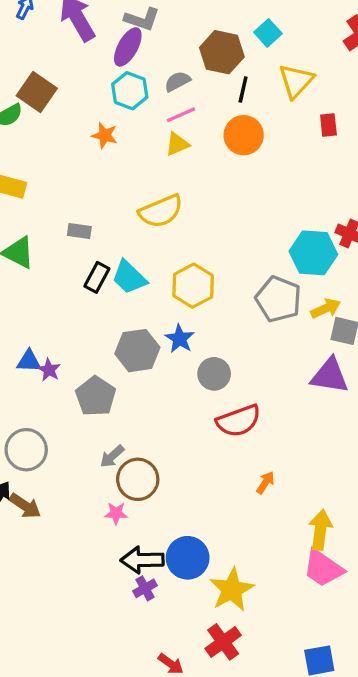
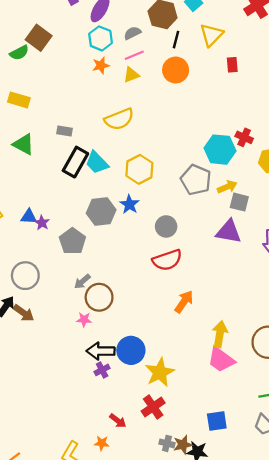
orange star: (105, 135) -> (101, 65), moved, turned -30
black rectangle: (97, 277) -> (75, 162), size x1.5
gray circle: (214, 374) -> (166, 226), moved
orange arrow: (265, 483) -> (184, 302), size x1.5

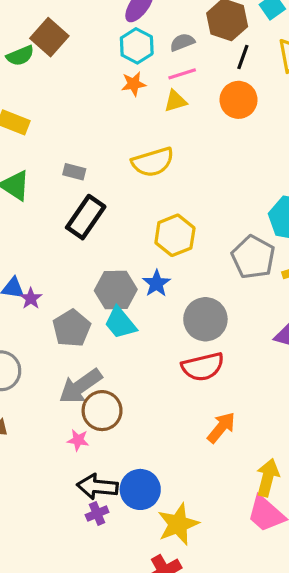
cyan trapezoid: (97, 163) -> (120, 323), moved
gray circle: (166, 226) -> (205, 319), size x1.4
gray arrow: (82, 282) -> (80, 386), size x1.8

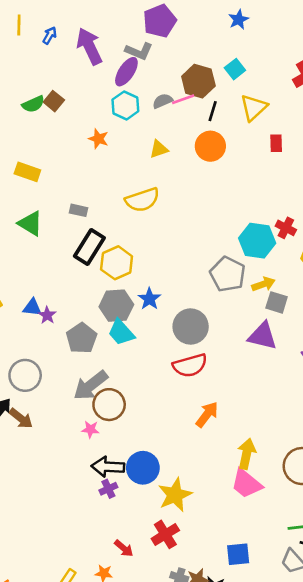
brown square: (49, 37) -> (54, 101), size x0.7
green semicircle: (20, 56) -> (33, 104), moved
pink line: (182, 74) -> (183, 99), moved
orange star: (134, 84) -> (98, 139), moved, turned 30
yellow hexagon: (175, 235) -> (117, 263), moved

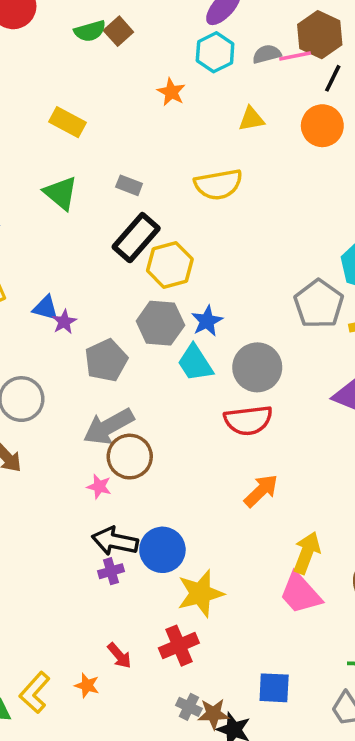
cyan trapezoid: (121, 332) -> (195, 363), moved

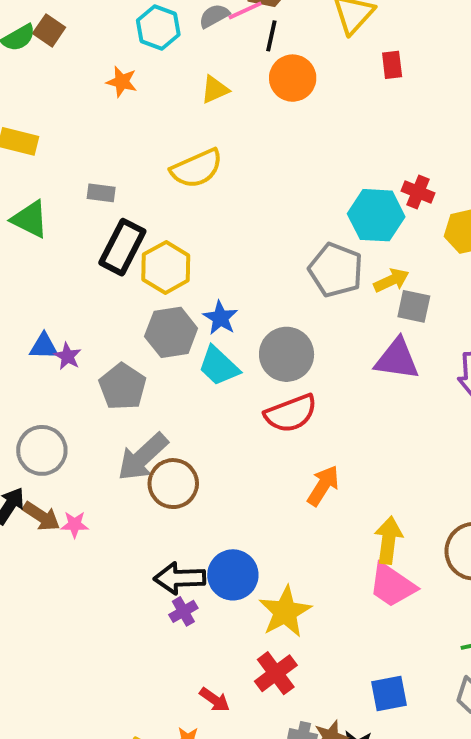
black line: (333, 78) -> (271, 36), moved
pink star: (99, 487) -> (75, 525), moved

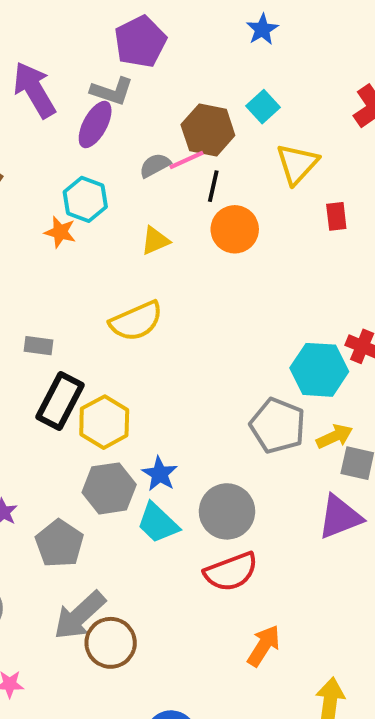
cyan hexagon: (158, 27) -> (85, 199), moved
purple triangle: (397, 359) -> (340, 517), turned -30

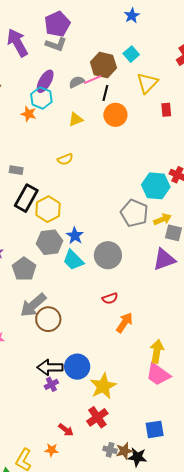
purple pentagon: (140, 42) -> (57, 24), moved
purple ellipse: (95, 124) -> (45, 81), moved
yellow semicircle: (136, 321) -> (65, 159), size x0.6
red semicircle: (231, 572) -> (110, 298), moved, size x0.6

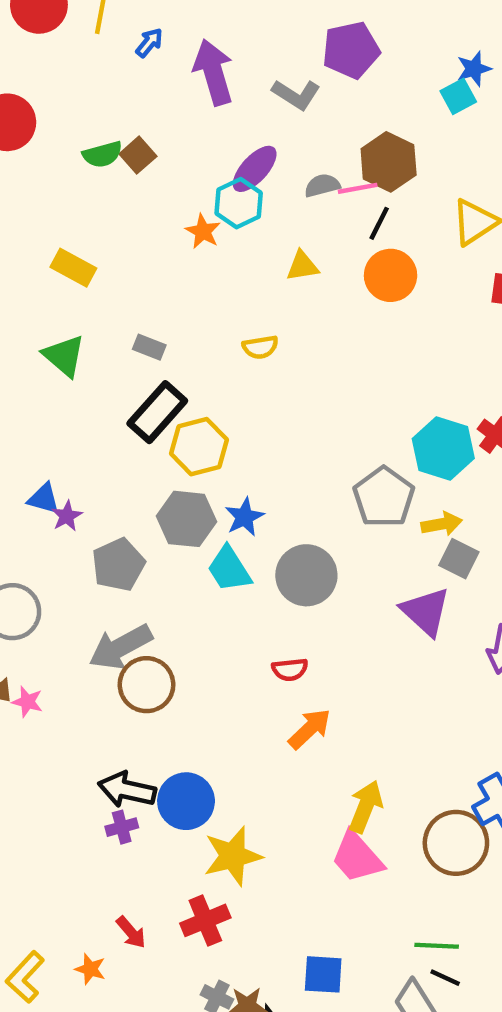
purple pentagon: (57, 24) -> (351, 50), moved
cyan square: (131, 54) -> (458, 96), moved
purple triangle: (164, 259) -> (426, 612), turned 50

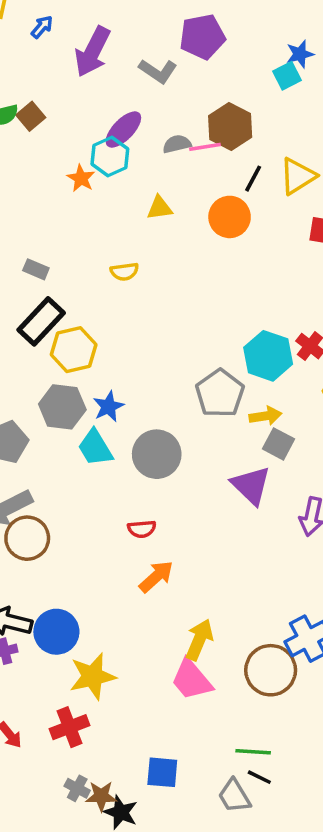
purple arrow: (214, 72) -> (93, 52), turned -138
black line: (379, 223) -> (253, 179), moved

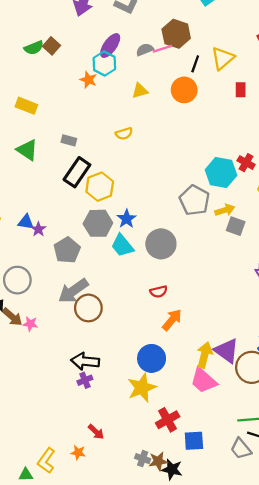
purple triangle: (251, 485) -> (227, 351), moved
blue circle: (56, 632) -> (152, 358), moved
red cross: (69, 727) -> (168, 420), moved

